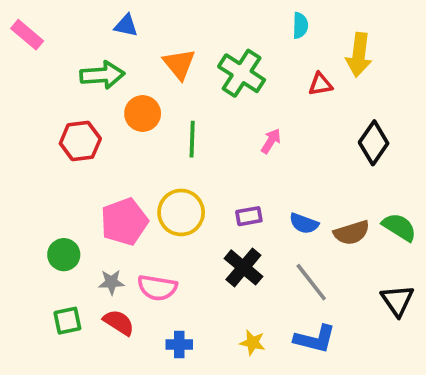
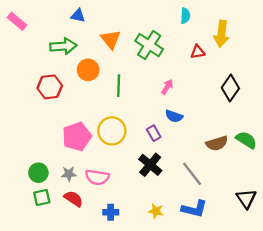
purple rectangle: (249, 216) -> (154, 133), turned 70
blue semicircle: (304, 223) -> (174, 116), moved
green circle: (64, 255) -> (38, 173), moved
black triangle: (397, 300) -> (246, 199), moved

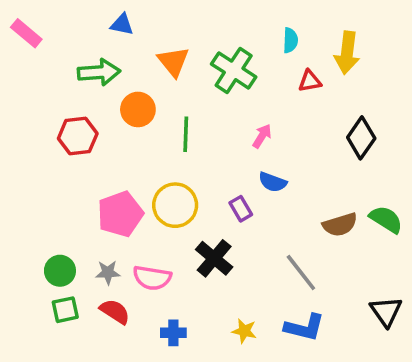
cyan semicircle: (185, 16) -> (290, 40), moved
black cross: (150, 165) -> (214, 258), moved

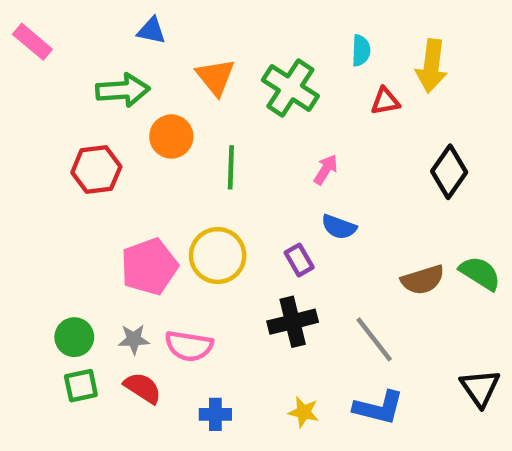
black cross: (214, 258) -> (293, 322), moved, turned 36

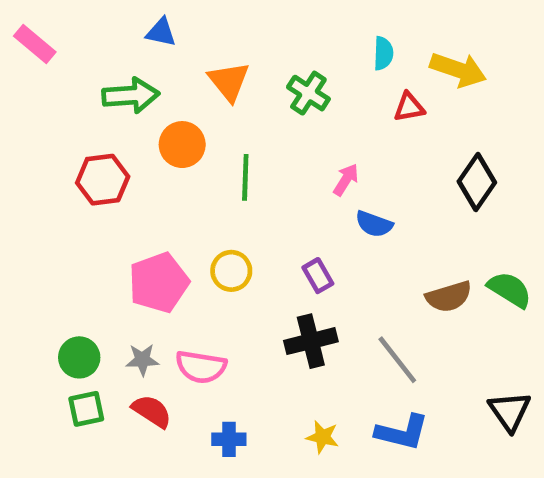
yellow arrow: (431, 66) -> (458, 70), turned -78
green cross: (290, 88) -> (308, 93), size x0.7
blue semicircle: (339, 227) -> (374, 224), moved
yellow circle: (218, 256) -> (231, 271), size x0.7

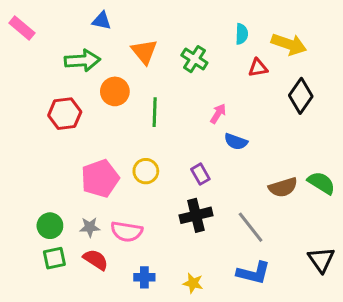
black diamond: (477, 182) -> (301, 96), moved
yellow star: (323, 437) -> (193, 283), moved

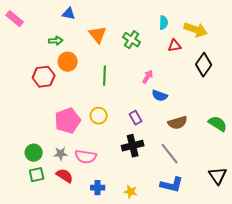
green arrow: (82, 60) -> (56, 41), size x0.6
orange circle: (115, 91) -> (68, 62), moved
brown semicircle: (283, 187) -> (178, 123), moved

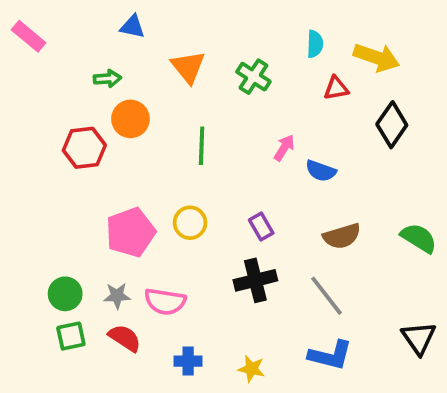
blue semicircle: (160, 96) -> (321, 171), moved

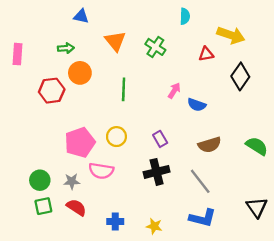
pink rectangle: (29, 36) -> (17, 54), moved, turned 54
cyan semicircle: (315, 44) -> (185, 16), moved
pink semicircle: (165, 301) -> (101, 171), moved

